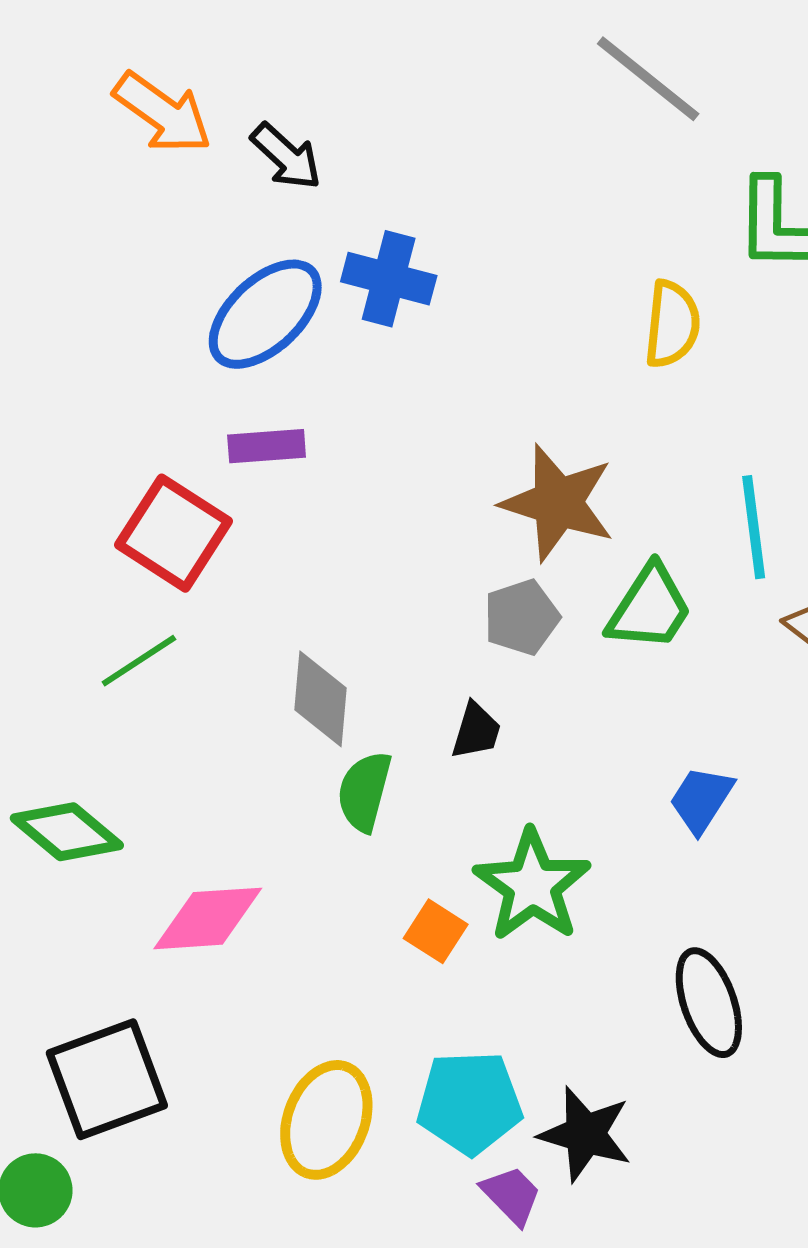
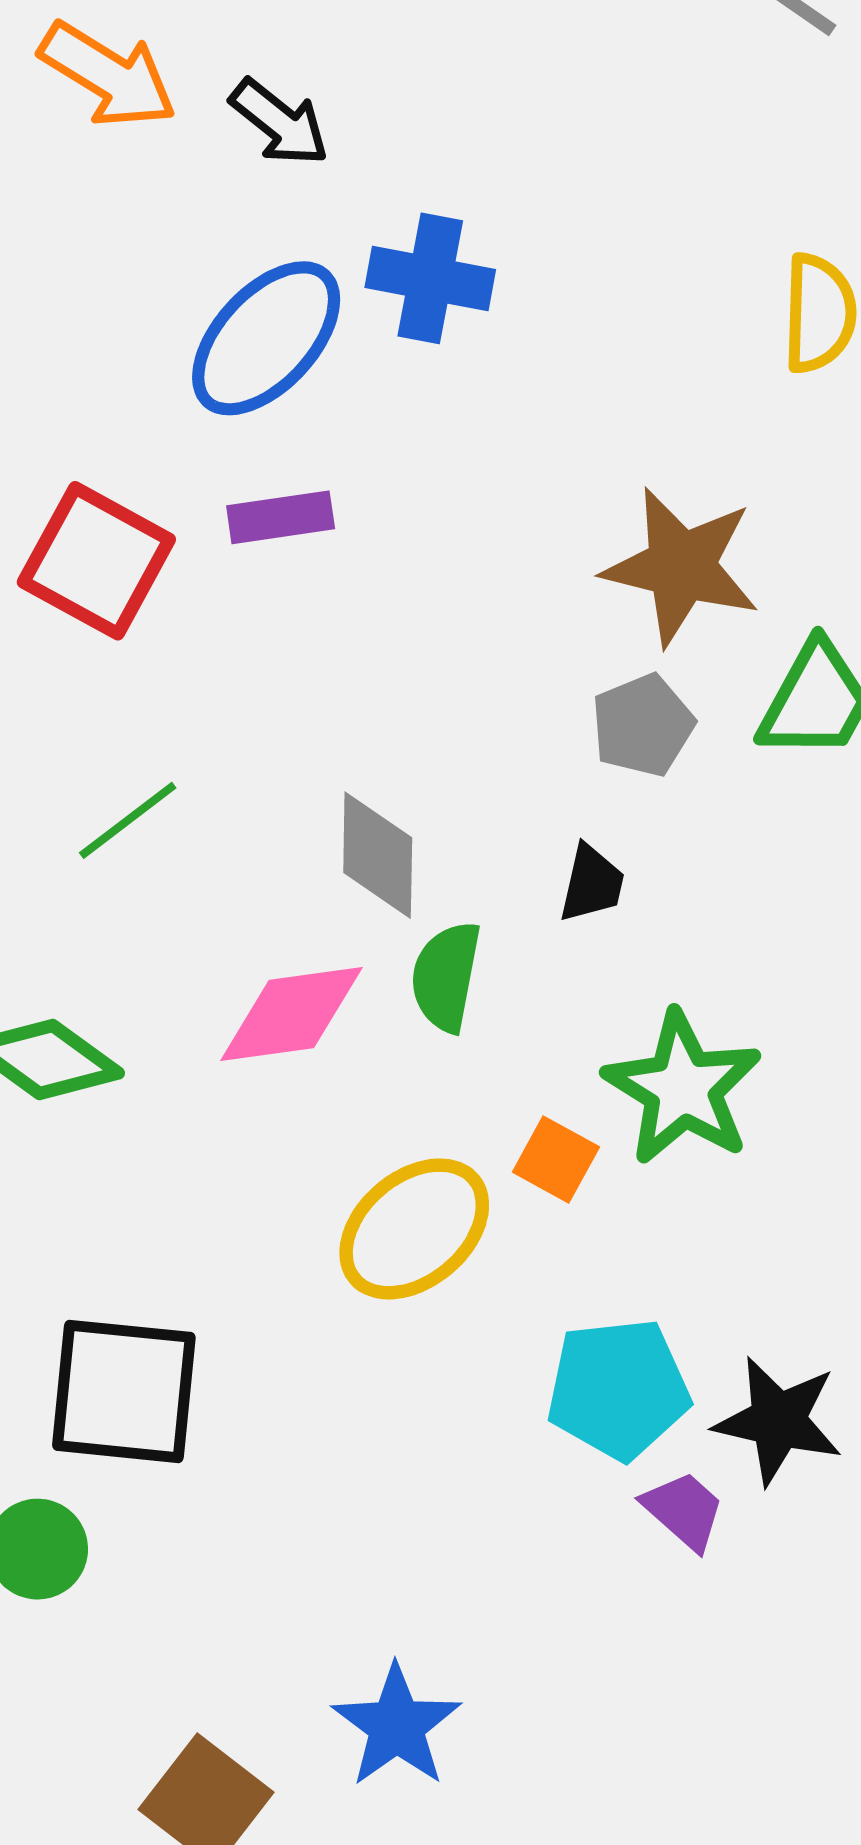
red square: (174, 533) -> (96, 561), moved
pink diamond: (208, 918) -> (291, 1014), moved
black square: (107, 1079) -> (124, 1391), turned 30
yellow ellipse: (326, 1120) -> (414, 1229), moved, turned 33

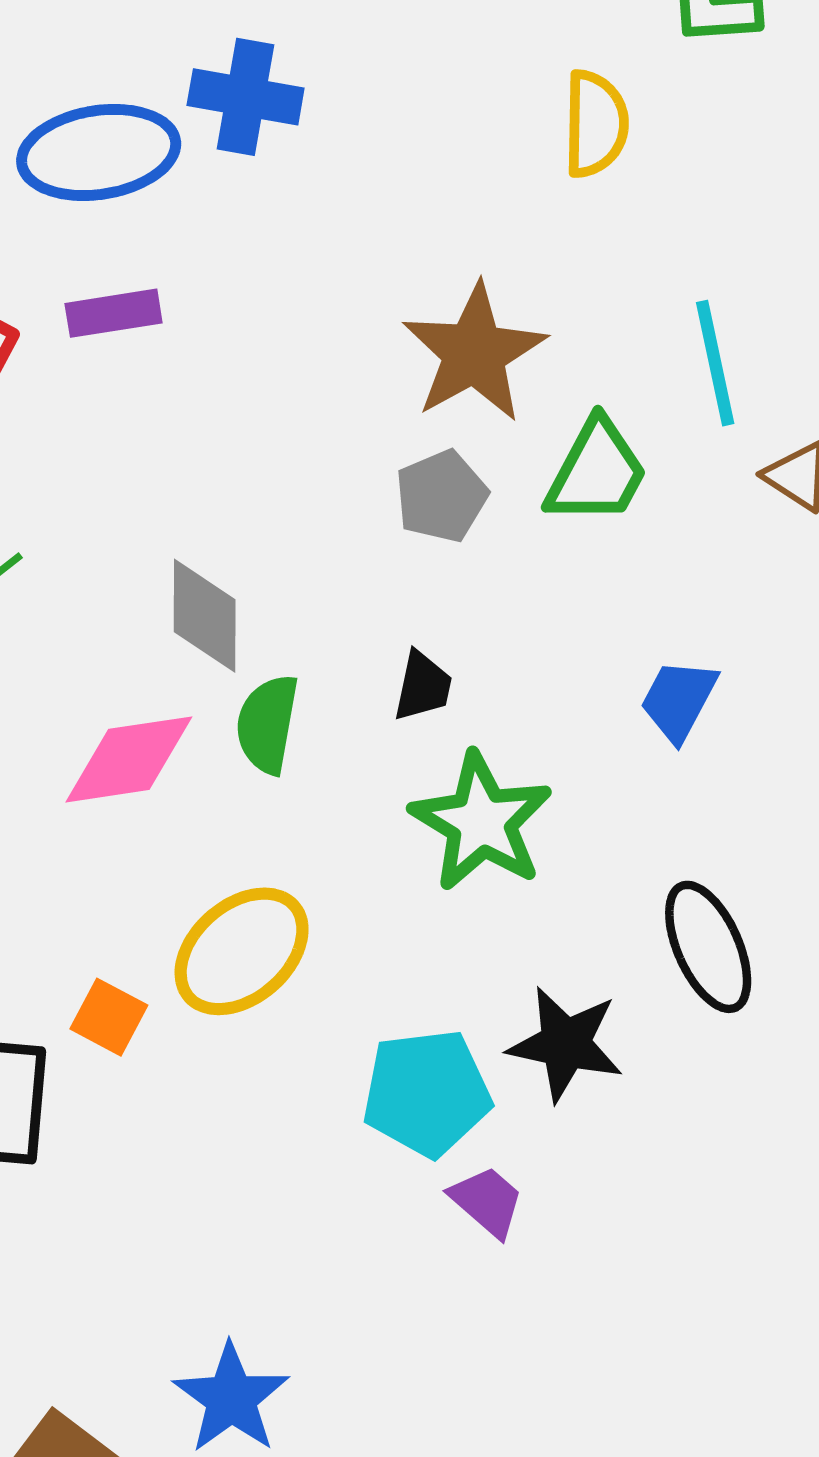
blue ellipse: (266, 338) -> (99, 152), turned 39
brown star: (681, 566) -> (474, 353), turned 30
black trapezoid: (592, 884) -> (423, 686), moved
orange square: (556, 1159) -> (109, 1017), moved
black star: (778, 1421) -> (565, 1044), moved

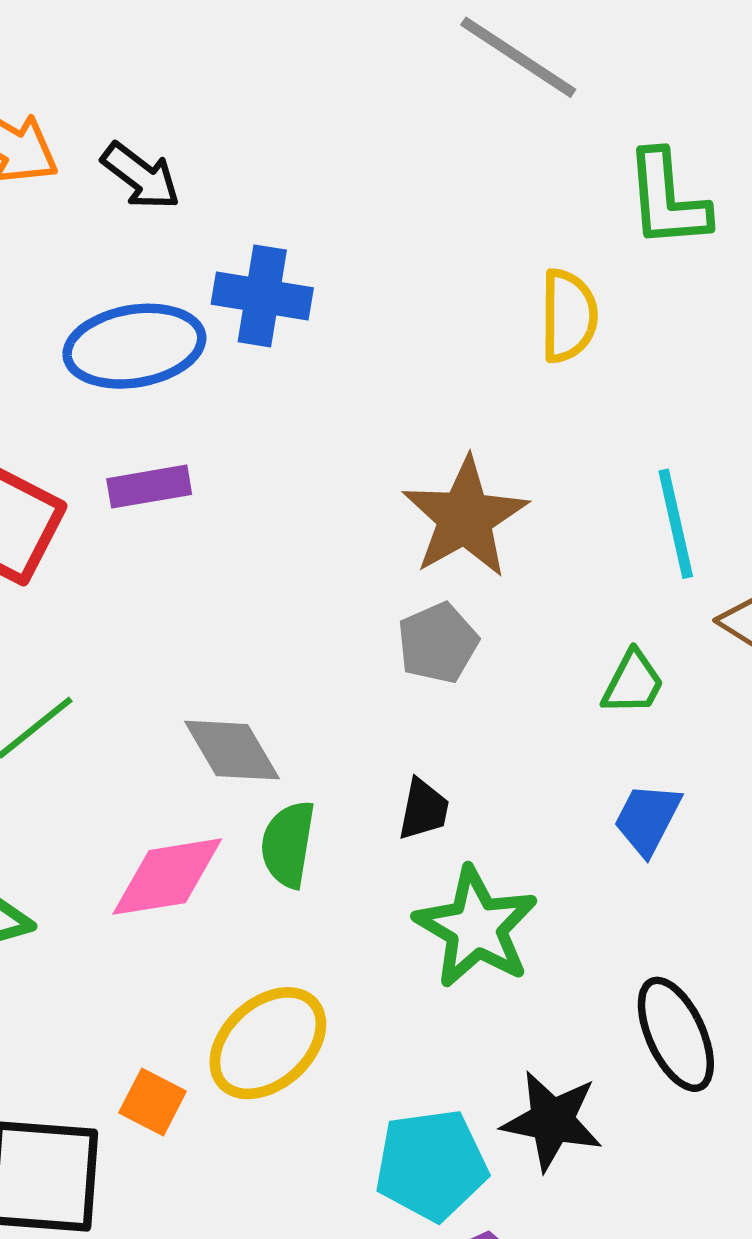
green trapezoid: (597, 472) -> (633, 683), moved, size x0.7
gray diamond: (205, 616) -> (232, 750), turned -30

